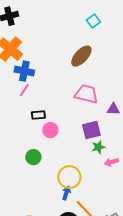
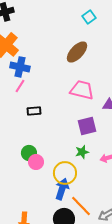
pink circle: (50, 130) -> (36, 162), moved
green star: (98, 147) -> (82, 152), moved
blue arrow: (66, 193) -> (62, 189), size x1.5

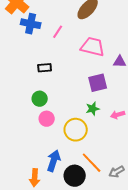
pink line: (20, 86) -> (58, 32), moved
green circle: (29, 153) -> (40, 99), moved
blue arrow: (62, 189) -> (54, 161), moved

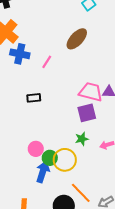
pink trapezoid: (93, 47) -> (91, 92), moved
green circle: (40, 99) -> (50, 158), moved
blue arrow: (54, 161) -> (43, 172), moved

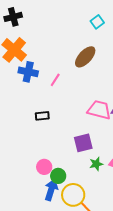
purple square: (87, 113) -> (83, 143), moved
green star: (82, 139) -> (96, 164), moved
yellow circle: (65, 160) -> (73, 195), moved

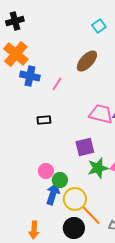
green star: (96, 164) -> (98, 168), size x1.5

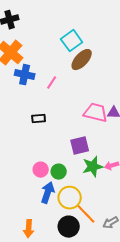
cyan square: (99, 26) -> (72, 41), moved, size x1.5
green circle: (60, 180) -> (59, 172), moved

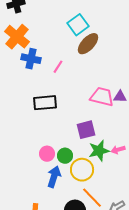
black rectangle: (39, 119) -> (45, 103), size x1.6
yellow circle: (70, 198) -> (82, 170), moved

